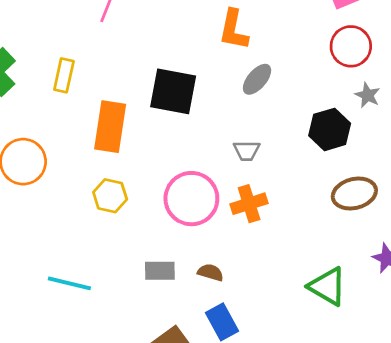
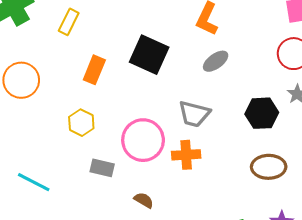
orange rectangle: (110, 127) -> (94, 70), size x0.7
gray trapezoid: (247, 151) -> (194, 114), size x1.5
gray rectangle: (160, 271) -> (102, 168), moved

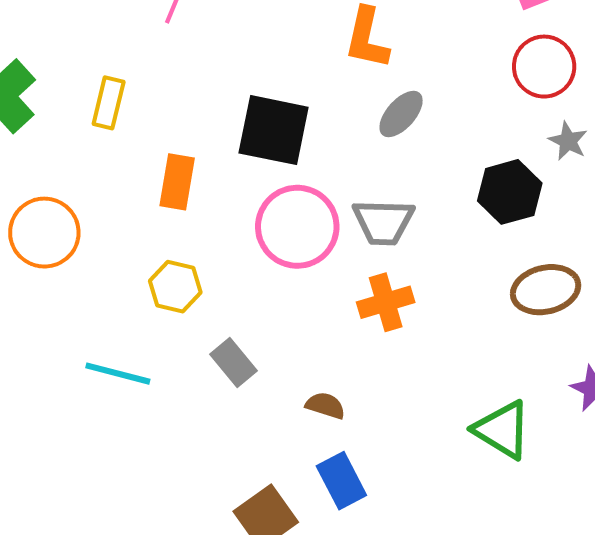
pink circle: (143, 140) -> (297, 227), moved
gray rectangle: (102, 168) -> (234, 362), turned 50
cyan line: (34, 182) -> (118, 374), moved

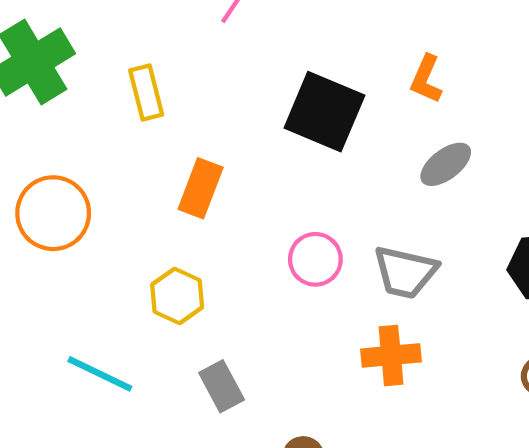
orange L-shape: (367, 38) -> (426, 79), size x0.7
yellow rectangle: (109, 103) -> (146, 93), turned -39
black square: (274, 130) -> (324, 112), moved
pink circle: (297, 227) -> (315, 259), size x0.6

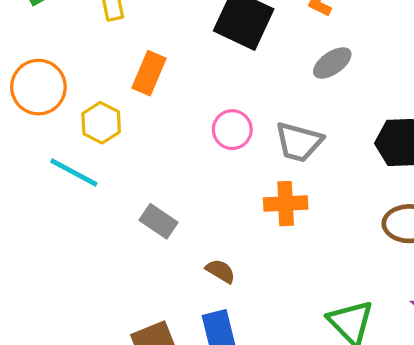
yellow hexagon: (177, 296) -> (101, 123), moved
cyan line: (100, 374) -> (74, 172), moved
gray rectangle: (222, 386) -> (158, 221), turned -30

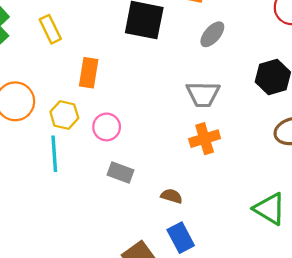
pink circle: (232, 130) -> (107, 127), moved
cyan line: (74, 172) -> (54, 154), turned 72

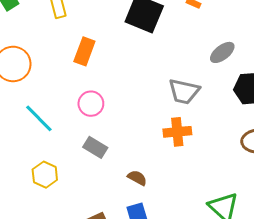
gray ellipse: (212, 34) -> (222, 52), moved
yellow hexagon: (64, 115) -> (45, 175), moved
cyan line: (54, 154) -> (39, 118), turned -52

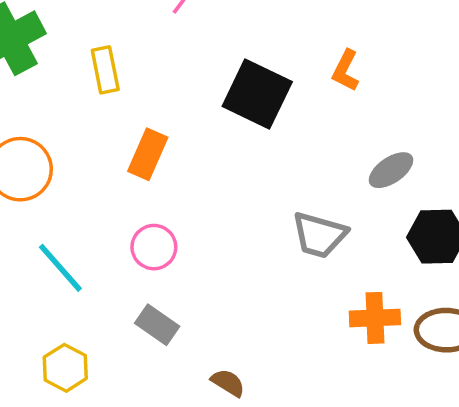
orange cross: (177, 132) -> (375, 318), moved

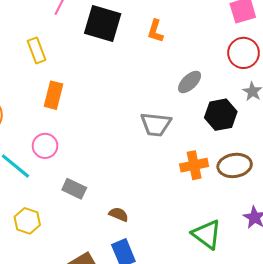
yellow rectangle: (105, 70) -> (37, 50), moved
black square: (257, 94) -> (103, 24), moved
pink circle: (154, 247) -> (45, 146), moved

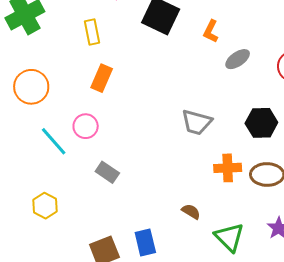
gray ellipse: (190, 82) -> (238, 59), moved
brown semicircle: (119, 214) -> (191, 212), moved
yellow hexagon: (27, 221) -> (45, 206), moved

